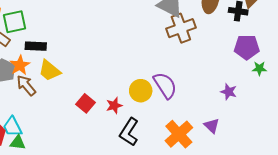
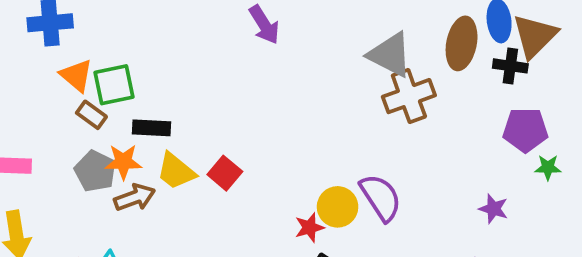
orange star: (20, 65) -> (123, 162), turned 30
brown arrow: (26, 85) -> (135, 197), turned 110
red square: (86, 103) -> (225, 173), moved
red star: (114, 106) -> (309, 228), moved

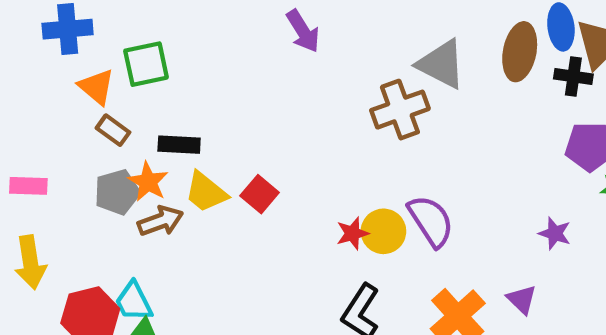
green square: (114, 85) -> (146, 64), moved
brown cross: (409, 96) -> (400, 110), moved
orange star: (123, 162) -> (148, 182), turned 30
gray pentagon: (95, 171) -> (117, 192), turned 30
red star: (309, 228) -> (352, 233), moved

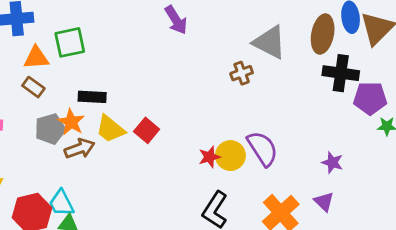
black cross: (573, 77) -> (341, 73), moved, size x1.4
orange triangle: (96, 87) -> (36, 58), turned -44
brown cross: (400, 110) -> (242, 73), size x0.6
brown rectangle: (113, 130) -> (33, 87), moved
purple star: (555, 233) -> (332, 163), moved

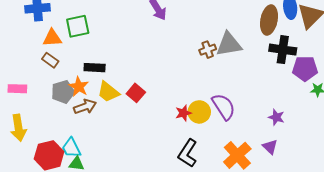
gray triangle: (270, 42) -> (229, 44), moved, turned -36

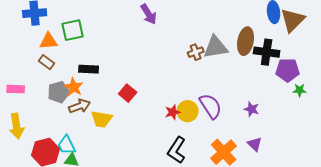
brown ellipse: (269, 20) -> (246, 41), moved
yellow trapezoid: (108, 92) -> (102, 119), moved, turned -30
purple star: (276, 117) -> (252, 109), moved

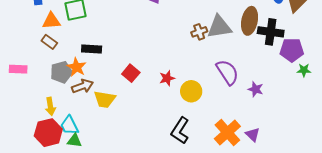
purple semicircle: (211, 106) -> (227, 72), moved
red star: (173, 112) -> (167, 78), moved
yellow arrow: (17, 126) -> (50, 106), moved, size x0.7
purple triangle: (255, 144) -> (253, 135), moved

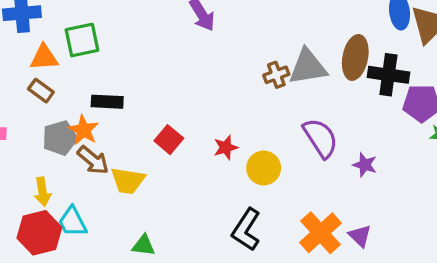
brown arrow: (83, 86) -> (93, 160), turned 60
green triangle: (74, 141) -> (144, 245), moved

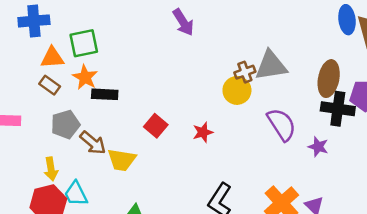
brown ellipse: (355, 57) -> (329, 79), moved
black cross: (388, 75) -> (338, 109), moved
orange star: (84, 130) -> (85, 77), moved
yellow circle: (264, 168) -> (237, 90), moved

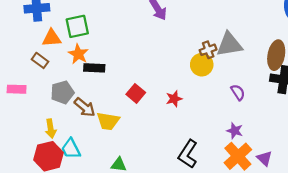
brown rectangle: (50, 85) -> (40, 60), moved
purple semicircle: (281, 124) -> (238, 92), size x0.6
purple star: (318, 147) -> (235, 131), moved

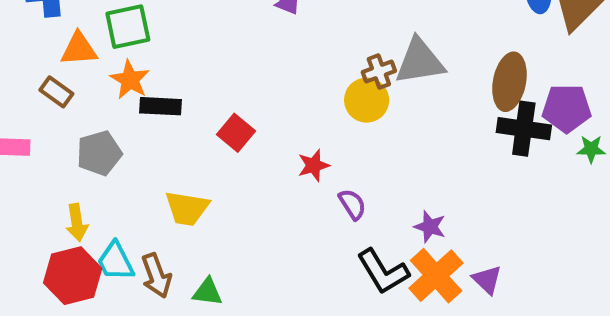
purple semicircle: (238, 92) -> (352, 204), moved
red square: (136, 93) -> (236, 133), moved
brown arrow: (85, 107) -> (156, 276), moved, turned 30
black L-shape: (188, 154) -> (383, 272), moved, turned -64

